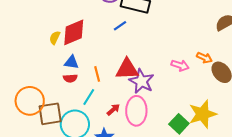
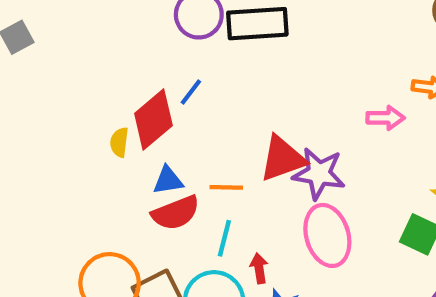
blue line: (120, 26) -> (191, 92), moved
orange line: (97, 74) -> (226, 187), turned -56
red semicircle: (70, 78) -> (176, 213), size x1.6
red arrow: (113, 110) -> (259, 268), moved, turned -40

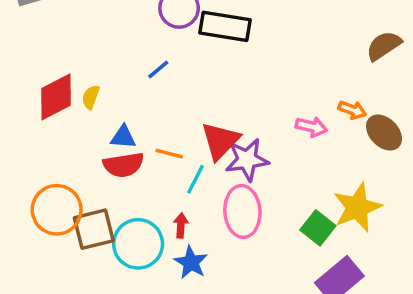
red diamond: (153, 120) -> (56, 97), moved
red triangle: (283, 159) -> (220, 141), turned -39
purple star: (319, 174) -> (247, 160), turned -30
cyan line: (224, 238) -> (196, 179), moved

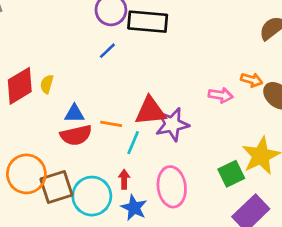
blue line: (158, 70) -> (107, 51), moved
red triangle: (220, 141) -> (150, 111), turned 44
pink ellipse: (242, 211) -> (172, 187), moved
green square: (318, 228) -> (231, 174), turned 30

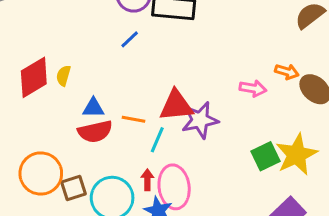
green square: (231, 174) -> (265, 156), moved
brown square: (56, 187) -> (73, 188), size x0.7
pink ellipse: (172, 187) -> (174, 187), moved

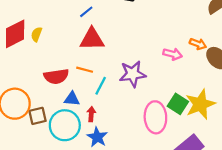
red triangle: (176, 105) -> (92, 39), moved
blue triangle: (93, 108) -> (72, 99), moved
green square: (265, 156) -> (178, 104), turned -36
pink ellipse: (174, 187) -> (155, 117), moved

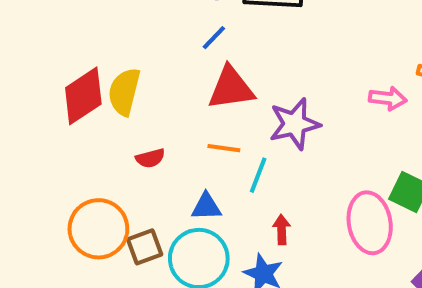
yellow semicircle: (36, 34) -> (124, 92), size x1.6
purple star: (133, 74) -> (295, 124), moved
red semicircle: (56, 76) -> (150, 158), moved, size x0.6
red arrow: (91, 114) -> (282, 229), moved

